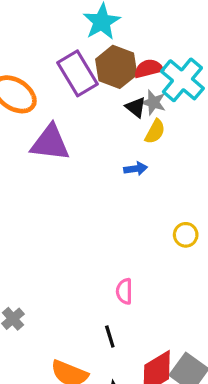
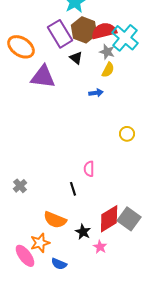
red semicircle: (149, 69) -> (104, 31), size x1.4
black triangle: (136, 107) -> (76, 58), moved
black line: (110, 337) -> (73, 189), moved

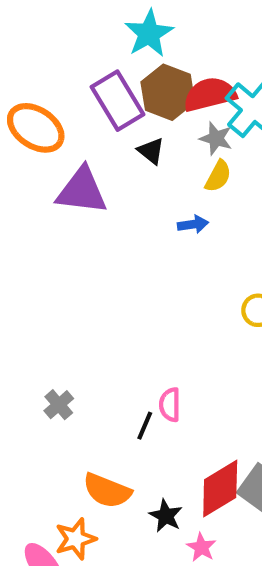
pink semicircle: (89, 169) -> (170, 405), moved
gray cross: (20, 186) -> (59, 405), moved
black line: (73, 189) -> (145, 426), turned 40

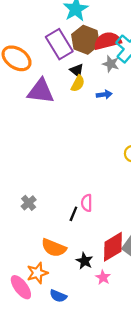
yellow semicircle: (218, 176) -> (78, 84), moved
blue arrow: (193, 224) -> (104, 94), moved

